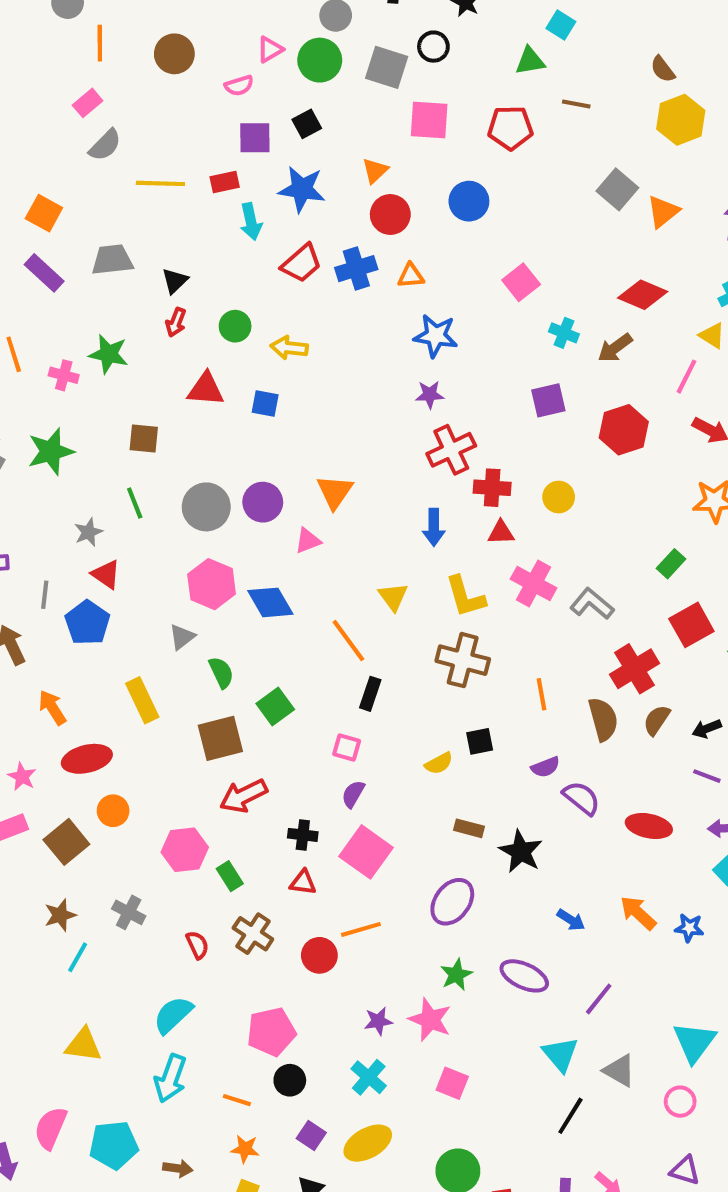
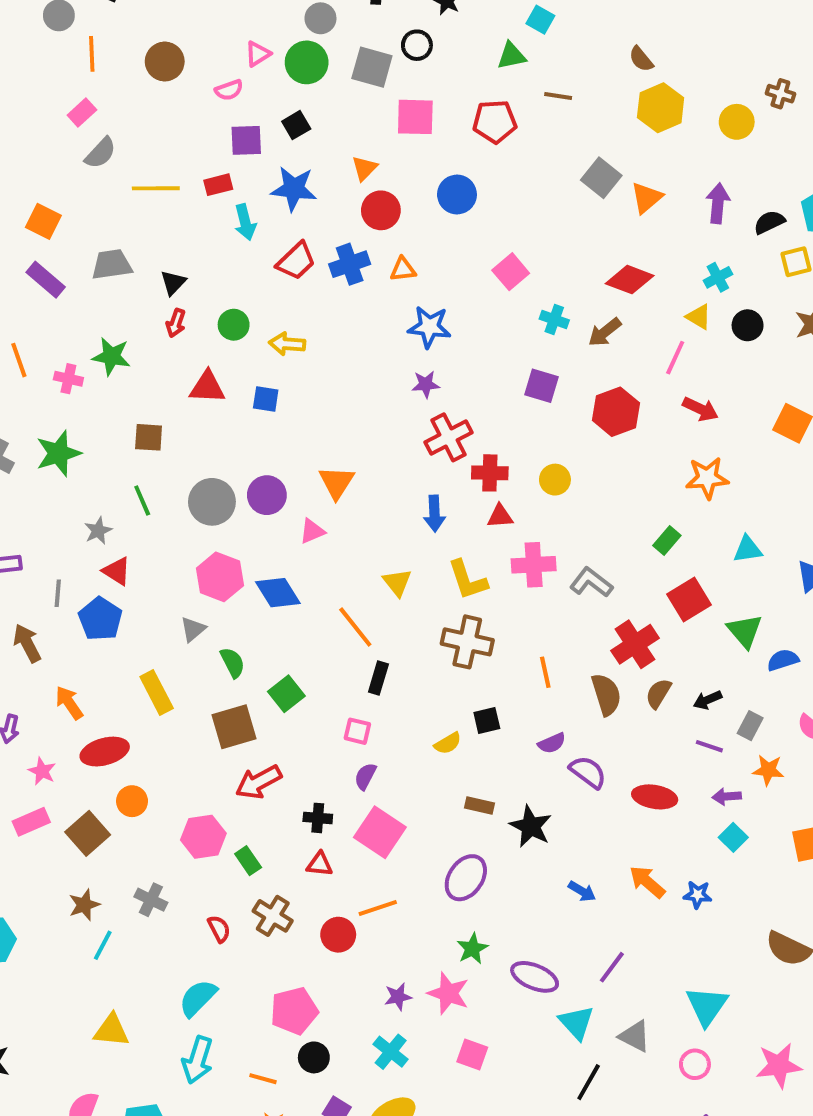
purple square: (548, 400) -> (541, 386), turned 32
pink cross: (534, 583) -> (534, 565), turned -30
purple ellipse: (524, 976) -> (535, 977), moved

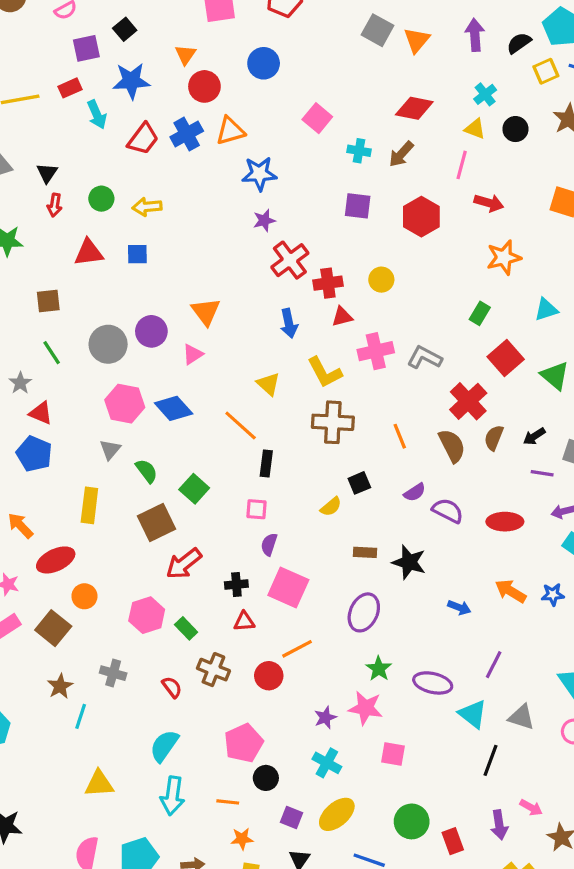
orange triangle: (403, 269) -> (230, 131), size x1.4
yellow rectangle: (157, 692) -> (89, 505), turned 44

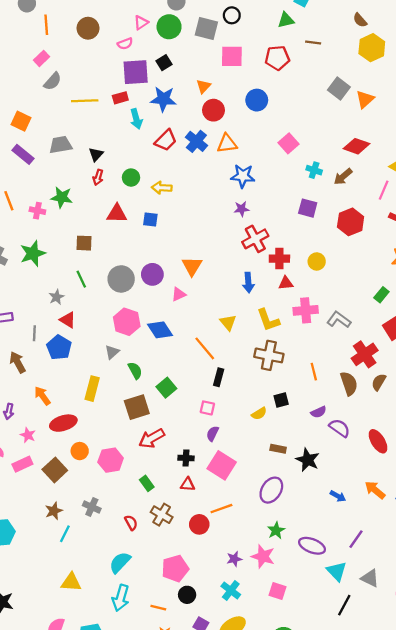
purple square: (86, 48) -> (136, 72), size x1.4
blue cross: (187, 134) -> (196, 141), turned -30
red ellipse: (505, 522) -> (378, 441), turned 50
pink hexagon: (147, 615) -> (111, 460), moved

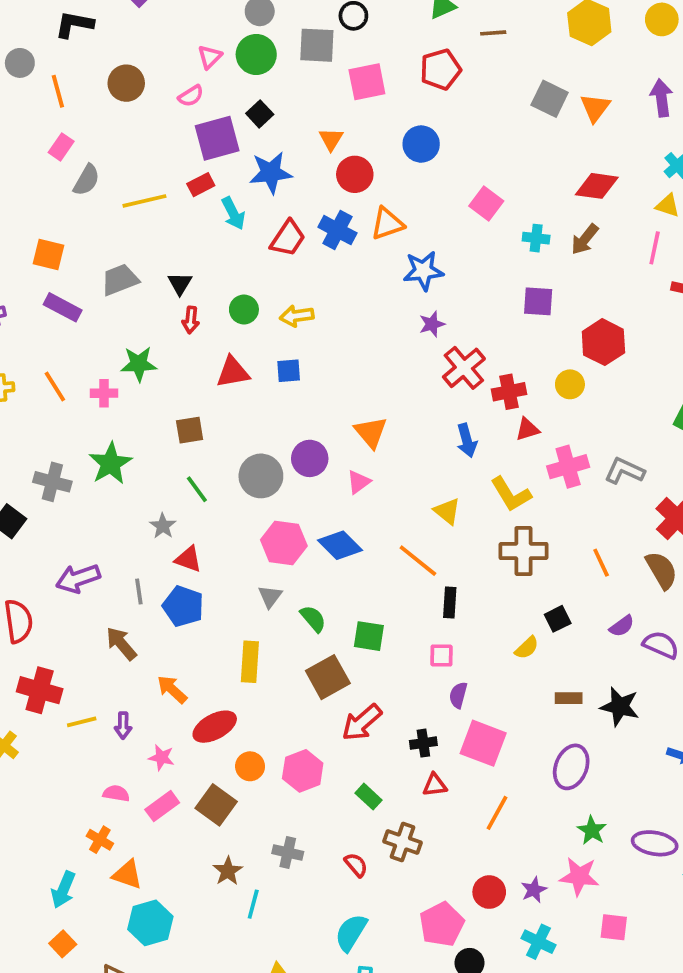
red hexagon: (351, 222) -> (603, 342), moved
green square: (166, 388) -> (369, 636), turned -30
orange line: (221, 509) -> (497, 813), turned -30
red circle: (199, 524) -> (489, 892), moved

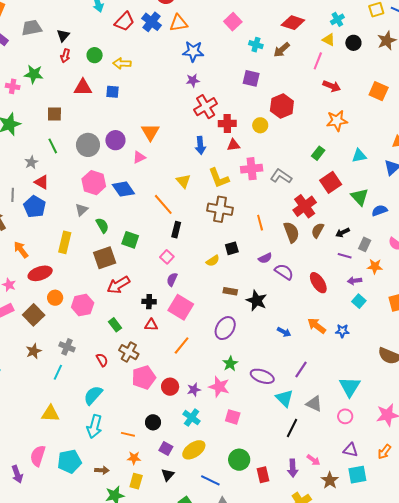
pink square: (442, 656) -> (167, 257), turned 32
cyan line: (253, 904) -> (58, 372), moved
pink pentagon: (442, 924) -> (144, 377), moved

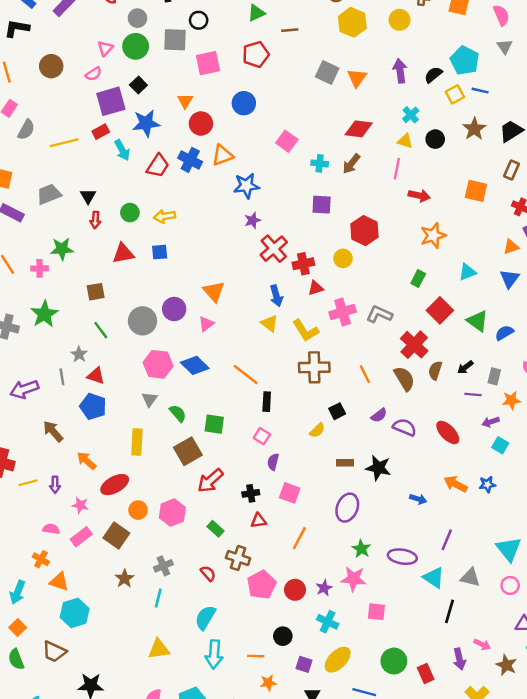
yellow triangle: (183, 181) -> (269, 323), moved
gray line: (13, 195) -> (62, 377), moved
pink square: (181, 307) -> (290, 493), size x0.7
gray cross: (67, 347) -> (163, 566), turned -35

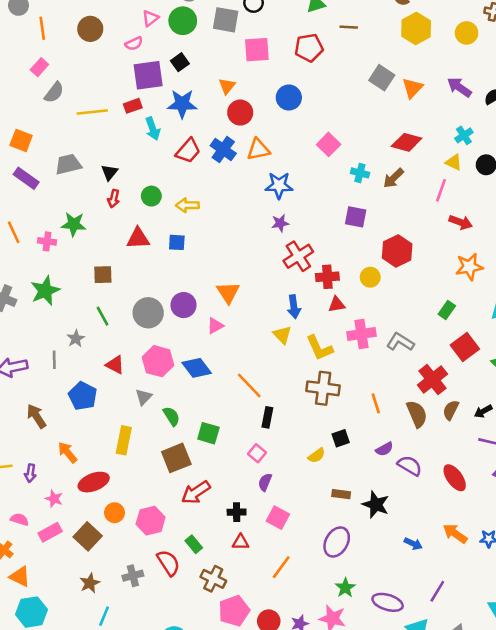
purple arrow: (400, 71) -> (459, 87), turned -55
red triangle: (96, 376) -> (115, 365), moved
red semicircle: (208, 573) -> (168, 563), moved, size x1.5
cyan line: (158, 598) -> (104, 616), moved

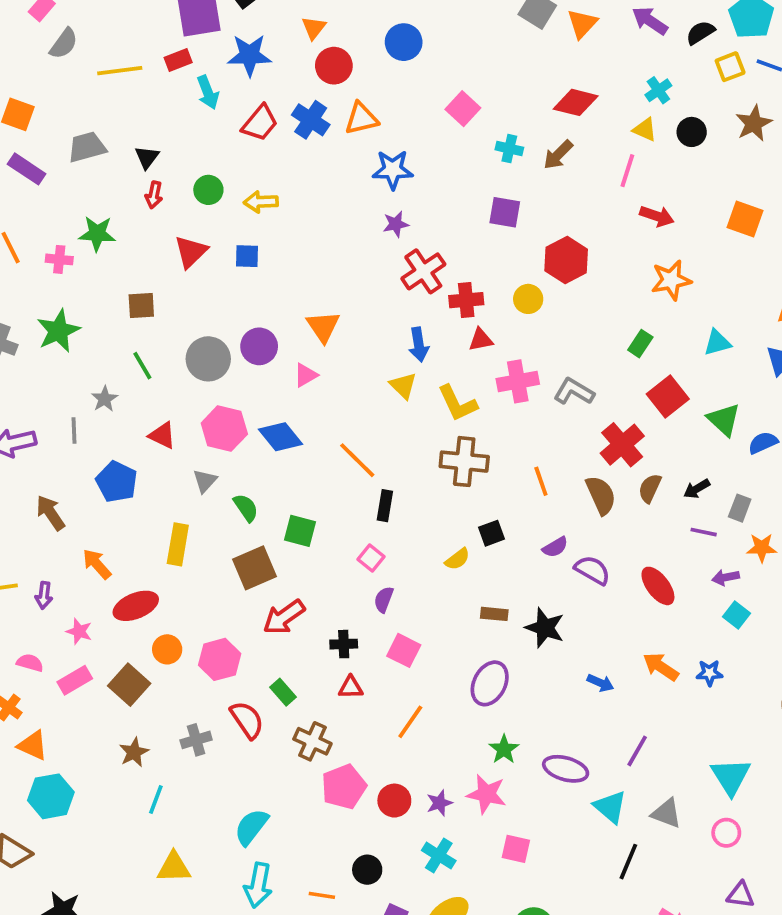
red triangle: (138, 238) -> (191, 252), turned -40

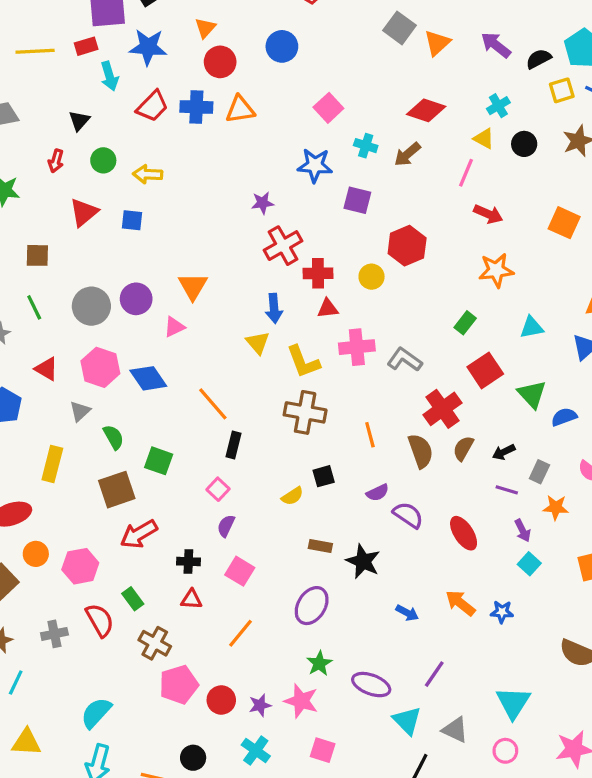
blue cross: (311, 120) -> (196, 107), turned -36
black triangle: (147, 157) -> (79, 121), moved
blue star: (393, 170) -> (315, 165), moved
purple arrow: (726, 577) -> (523, 530), turned -110

